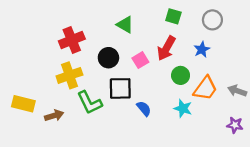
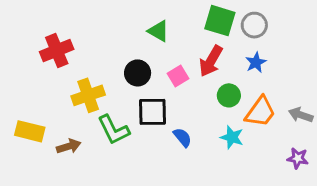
green square: (173, 16) -> (220, 21), size x1.5
gray circle: (212, 20) -> (254, 25), moved
red cross: (72, 40) -> (57, 51), moved

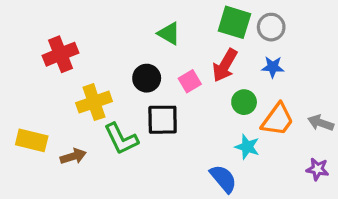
blue star: (256, 62) -> (273, 67), turned 30
blue semicircle: (182, 137) -> (223, 179), moved, size x1.4

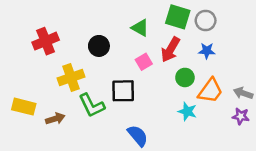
green triangle: (169, 33) -> (140, 28), moved
black circle: (147, 78) -> (99, 46), moved
purple star: (317, 169) -> (241, 116), moved
blue semicircle: (223, 179) -> (138, 136), moved

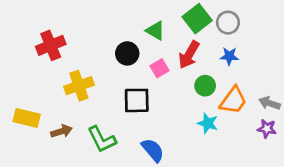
green square: (178, 17) -> (197, 19), turned 35
black circle: (99, 46) -> (127, 53), moved
green L-shape: (92, 105) -> (102, 139), moved

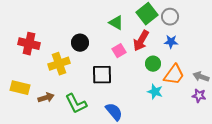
red cross: (51, 45) -> (29, 44), moved, turned 35
black circle: (127, 53) -> (80, 43), moved

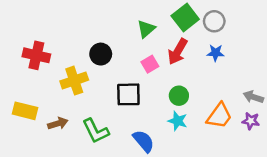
green triangle: (116, 23) -> (146, 29), turned 49
green circle: (153, 64) -> (179, 96), moved
orange trapezoid: (174, 75) -> (219, 116), moved
cyan star: (155, 92) -> (178, 121), moved

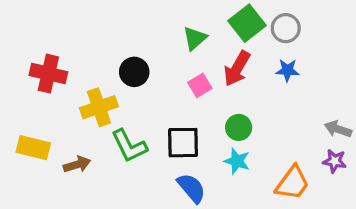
black square: (128, 94) -> (183, 143), moved
orange trapezoid: (219, 116) -> (292, 183), moved
green L-shape: (96, 131) -> (129, 146), moved

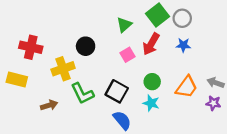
black square: (183, 143) -> (117, 91), turned 30
yellow rectangle: (33, 148) -> (17, 79), moved
orange trapezoid: (292, 183) -> (187, 87), moved

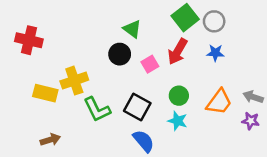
green triangle: (124, 25) -> (132, 29), moved, turned -42
black circle: (86, 46) -> (120, 54), moved
red cross: (31, 47) -> (29, 40), moved
yellow rectangle: (17, 79) -> (45, 93), moved
brown arrow: (49, 105) -> (50, 140), moved

